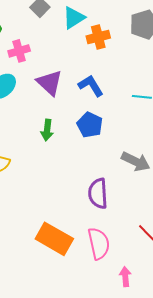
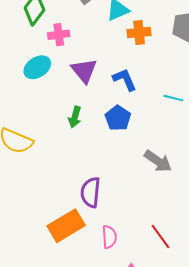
purple semicircle: (98, 193) -> (90, 192), moved
orange rectangle: (54, 239) -> (66, 226), turned -69
pink semicircle: (99, 244) -> (109, 237), size x0.7

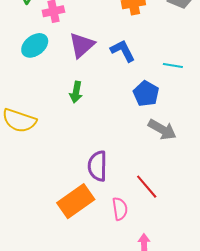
purple triangle: (84, 71) -> (82, 45), turned 32
blue pentagon: (118, 118) -> (146, 94), moved
red line: (161, 237) -> (147, 187), moved

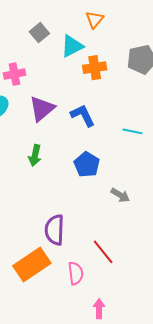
blue pentagon: (146, 94) -> (87, 164), moved
gray arrow: (162, 130) -> (120, 195), size x0.7

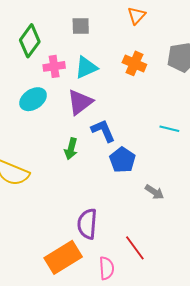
gray square: (39, 33) -> (81, 26), turned 36
cyan triangle: (72, 46) -> (86, 67), moved
orange cross: (95, 68) -> (134, 63), turned 30
blue L-shape: (83, 115) -> (103, 131), moved

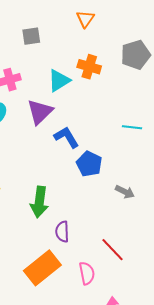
cyan triangle: (86, 67) -> (59, 81), moved
green arrow: (71, 149) -> (39, 202), moved, size x1.4
purple semicircle: (87, 224) -> (62, 232), size x0.7

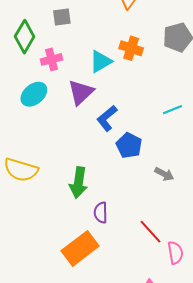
gray square: (31, 36) -> (62, 17), moved
cyan line: (132, 127) -> (173, 110), turned -30
blue L-shape: (66, 137) -> (107, 118), turned -100
pink semicircle: (87, 273) -> (175, 253), moved

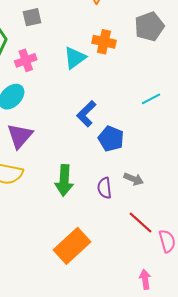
purple triangle: (81, 92) -> (20, 136), moved
gray arrow: (164, 174) -> (134, 179), moved
purple semicircle: (101, 213) -> (105, 188), moved

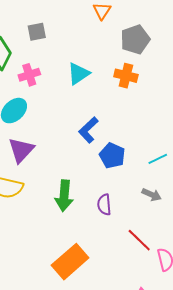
gray pentagon: (149, 27) -> (135, 39), moved
orange cross: (104, 42) -> (126, 76), moved
cyan line: (151, 99) -> (158, 159), moved
gray arrow: (134, 179) -> (151, 195), moved

